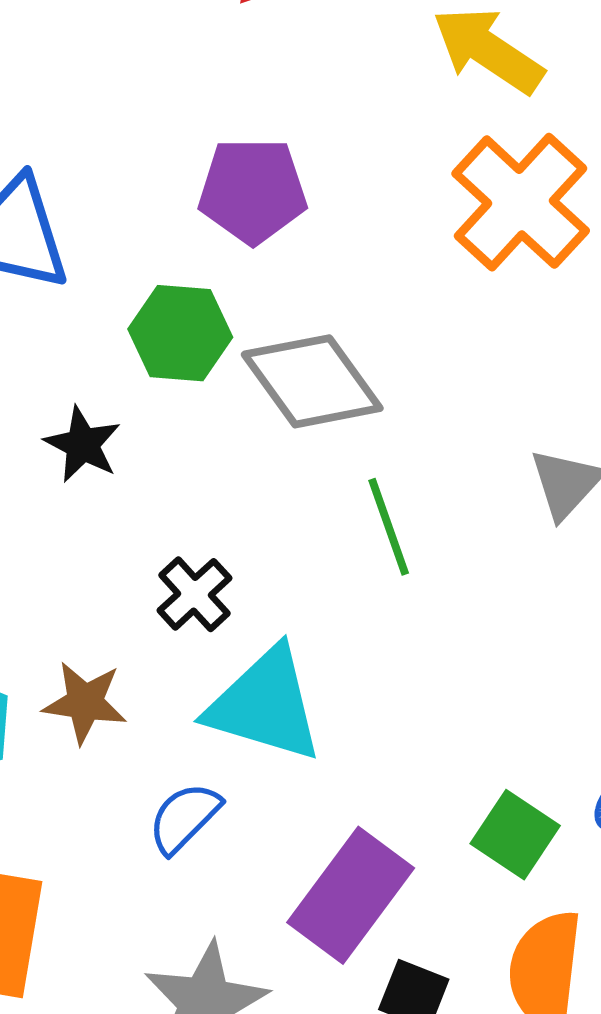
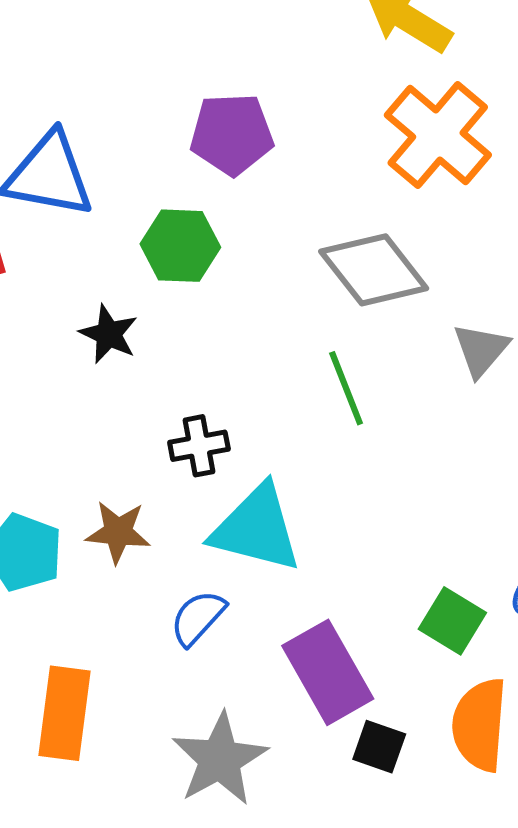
gray diamond: (312, 381) -> (374, 270), moved
black cross: (194, 594) -> (199, 446), turned 34
purple rectangle: (351, 895) -> (328, 672), turned -64

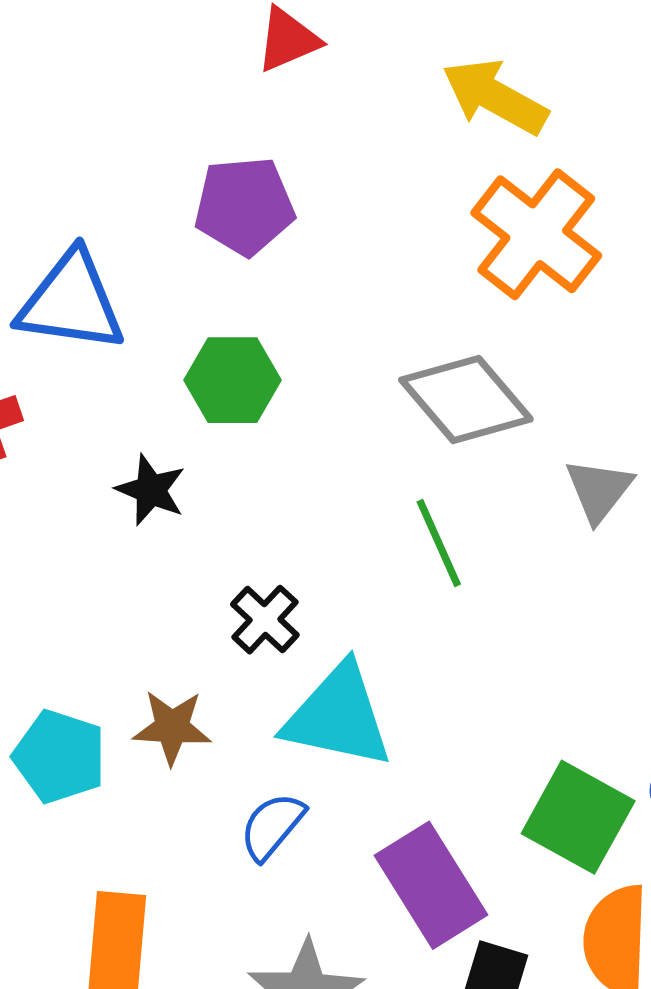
purple pentagon: (232, 134) -> (244, 206), moved
black cross: (199, 446) -> (265, 620), turned -34
green square: (452, 621) -> (578, 817), size x1.4

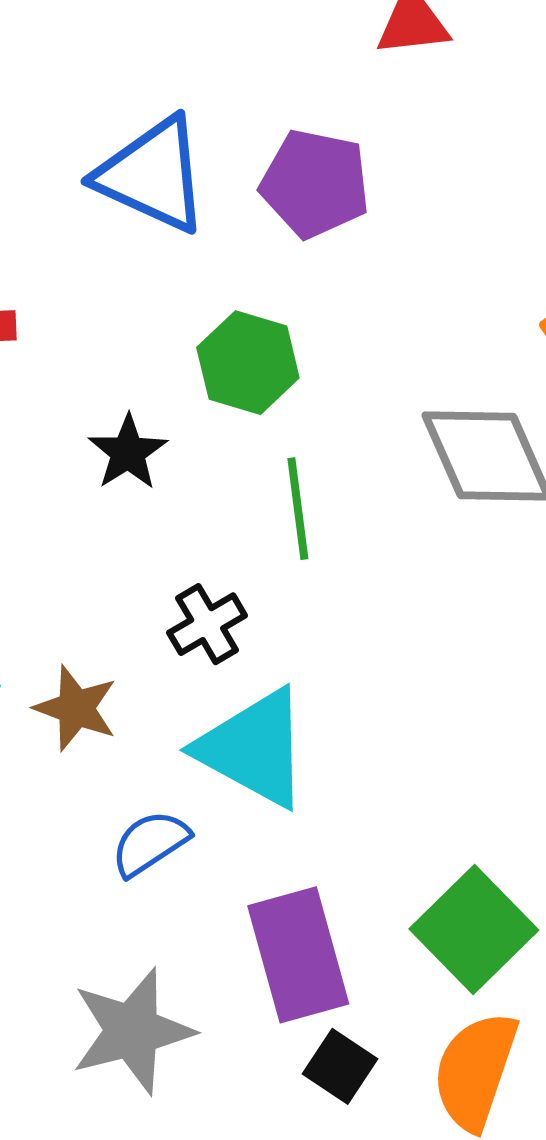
blue triangle: (71, 302) -> (152, 175), moved
green line: (439, 543) -> (298, 509), moved

